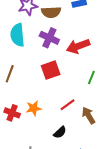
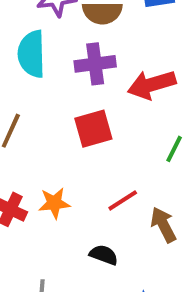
purple cross: (49, 38) -> (95, 64), turned -36
black semicircle: (60, 132) -> (104, 255), turned -120

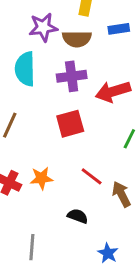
red line: (123, 200) -> (92, 176), turned 70

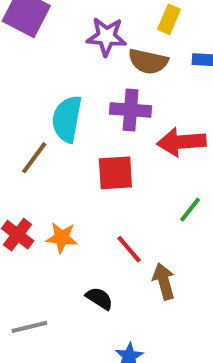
cyan semicircle: (25, 69) -> (67, 119), moved
gray line: (32, 247) -> (29, 327), turned 60

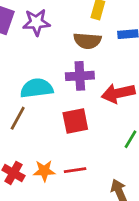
purple star: (106, 37) -> (36, 22), moved
cyan semicircle: (67, 119) -> (37, 88), turned 80
red line: (129, 249) -> (75, 170), moved, turned -50

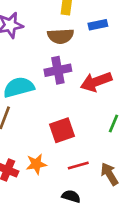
red square: (75, 121) -> (62, 130), moved
red line: (75, 170) -> (78, 166), moved

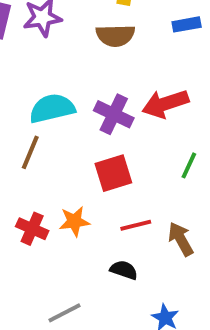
blue rectangle: (98, 25) -> (187, 24), moved
purple cross: (58, 70) -> (114, 114), moved, turned 35

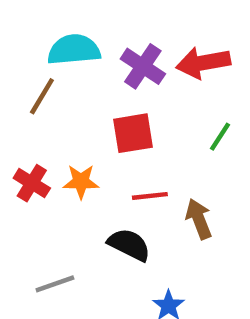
black semicircle: (124, 270) -> (129, 245), size x1.4

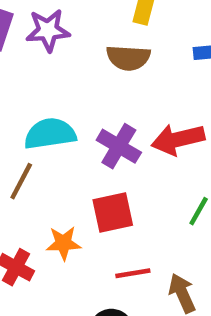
orange star: (81, 182) -> (63, 243), moved

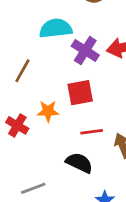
cyan semicircle: (50, 134) -> (56, 28), moved

